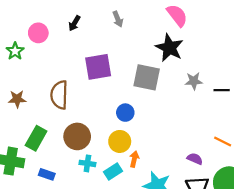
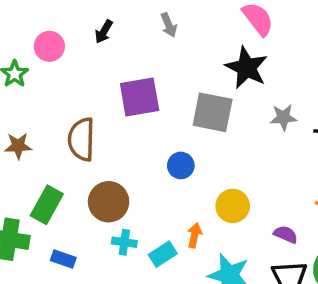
yellow circle: (120, 141) -> (233, 206), moved

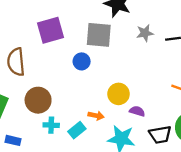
blue circle: (181, 165) -> (82, 61), moved
purple semicircle: (286, 234) -> (137, 111), moved
orange arrow: (195, 235) -> (96, 116), turned 96

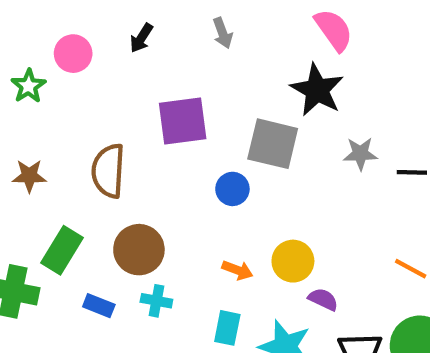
orange arrow: (96, 116) -> (237, 270), moved
cyan rectangle: (77, 130) -> (227, 328), moved, turned -48
blue rectangle: (13, 140) -> (99, 306), moved

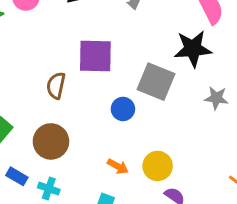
black star: (317, 90) -> (193, 49), turned 30
brown semicircle: (108, 171) -> (56, 86), moved, size x0.7
cyan cross: (156, 301) -> (49, 189), moved

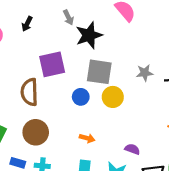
black star: (193, 49) -> (89, 35), moved
brown semicircle: (56, 86) -> (29, 92), size x1.4
yellow circle: (158, 166) -> (113, 97), moved

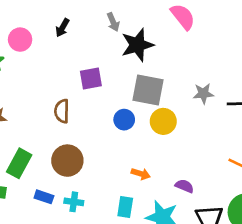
purple square: (52, 64) -> (91, 78), size x0.7
brown semicircle: (29, 92) -> (62, 111), size x0.7
orange arrow: (87, 138) -> (141, 174), moved

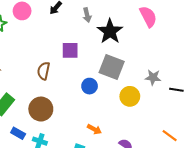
gray arrow: (113, 22) -> (87, 15), moved
black star: (137, 45) -> (110, 31), turned -30
yellow circle: (163, 121) -> (130, 96), moved

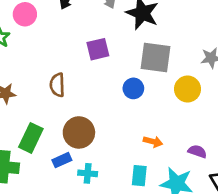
brown semicircle: (44, 71) -> (57, 85), moved
blue rectangle: (18, 133) -> (62, 160), moved, turned -40

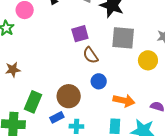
brown semicircle: (57, 85) -> (90, 55), moved, turned -30
blue circle: (133, 88) -> (99, 81), moved
orange arrow: (153, 142) -> (124, 101), size x1.5

